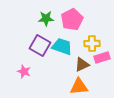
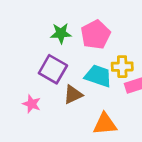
cyan trapezoid: (62, 47) -> (98, 76), moved
brown triangle: (82, 65) -> (73, 95), moved

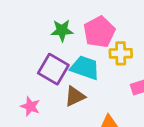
yellow cross: (122, 67) -> (121, 53), moved
cyan trapezoid: (98, 76) -> (85, 68), moved

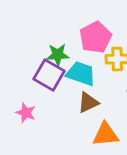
green star: (62, 30) -> (58, 55), moved
brown triangle: (75, 96) -> (88, 103), moved

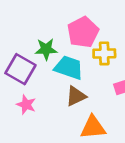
purple square: (49, 75) -> (20, 69), moved
pink star: (26, 113) -> (26, 105), moved

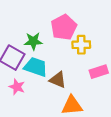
cyan trapezoid: (69, 68) -> (36, 67), moved
brown triangle: (76, 96) -> (58, 80), turned 48

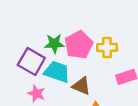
pink pentagon: (64, 27) -> (79, 45), moved

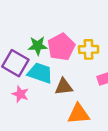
brown triangle: (81, 86) -> (64, 87), turned -30

